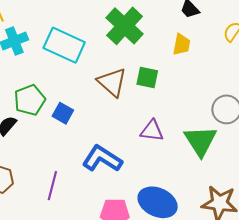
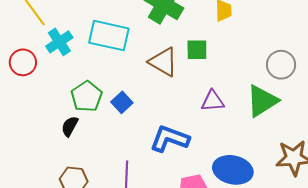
blue square: (63, 113) -> (122, 102), turned 30
green triangle: (200, 141) -> (262, 101), turned 42

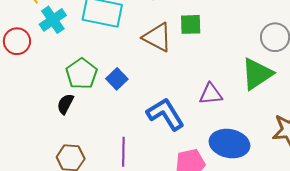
purple triangle: (213, 101) -> (211, 94), moved
blue L-shape: (170, 139) -> (166, 114), turned 39

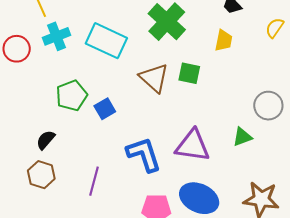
green triangle: (257, 74) -> (242, 137), size x0.6
purple triangle: (211, 94) -> (193, 146), size x1.5
black semicircle: (65, 104) -> (46, 140), moved

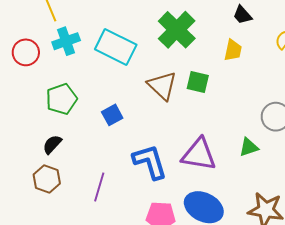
green pentagon: (72, 95) -> (61, 99), moved

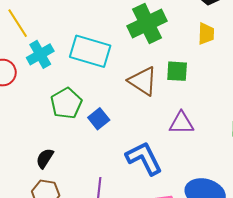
green cross: (177, 30) -> (147, 24), turned 30
green pentagon: (61, 99) -> (66, 103), moved
purple triangle: (199, 154) -> (181, 123), moved, size x0.7

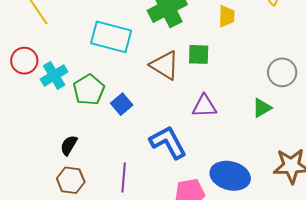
cyan cross: (40, 54) -> (54, 75), moved

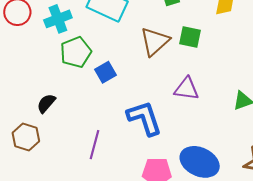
brown triangle: (165, 65) -> (155, 42), turned 36
cyan cross: (54, 75) -> (58, 19), moved
brown hexagon: (71, 180) -> (26, 137), moved

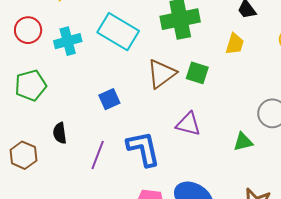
green pentagon: (76, 52) -> (31, 85), moved
black semicircle: (46, 103) -> (60, 133), moved, turned -55
purple line: (95, 145) -> (98, 155), moved

